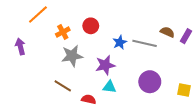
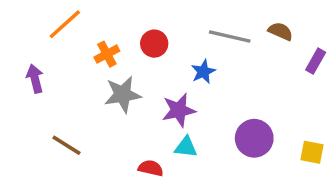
brown semicircle: (167, 32) -> (281, 31), moved
gray line: (145, 43) -> (230, 37), moved
brown line: (63, 86) -> (67, 145), moved

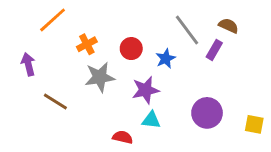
gray line: (230, 37) -> (187, 30), turned 40
red circle: (154, 44) -> (131, 49), moved
purple rectangle: (316, 61) -> (214, 50), moved
brown line: (67, 145) -> (55, 101), moved

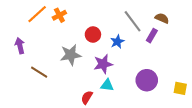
orange cross: (87, 44) -> (59, 15), moved
red semicircle: (123, 137) -> (87, 97), turned -72

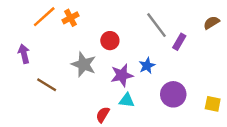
brown semicircle: (162, 18) -> (211, 23), moved, turned -56
blue star: (117, 42) -> (147, 66), moved
gray star: (71, 55) -> (84, 64), turned 30

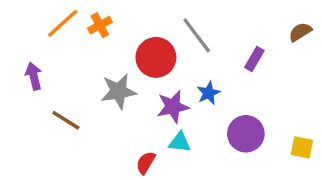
gray line: (157, 25) -> (197, 35), moved
red circle: (110, 41) -> (156, 57), size x1.5
gray star: (84, 64) -> (119, 91), turned -30

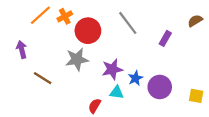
red circle: (156, 57) -> (88, 31), moved
blue star: (209, 93) -> (135, 78), moved

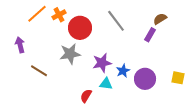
brown semicircle: (195, 21) -> (160, 19), moved
yellow square: (196, 96) -> (178, 78), moved

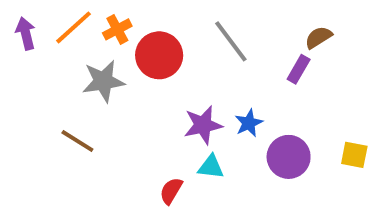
purple arrow: (20, 45) -> (26, 33), moved
gray star: (70, 54) -> (103, 81), moved
blue star: (123, 71) -> (249, 123), moved

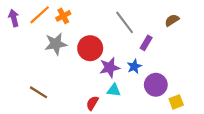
red circle: (159, 55) -> (90, 48), moved
purple rectangle: (299, 69) -> (146, 43), moved
brown line: (77, 141) -> (39, 92), moved
yellow square: (354, 155) -> (176, 102), moved, turned -32

